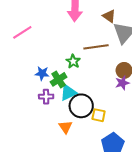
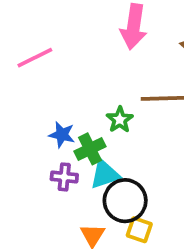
yellow square: (99, 115) -> (139, 230), moved

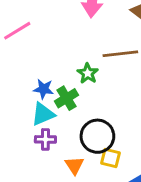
cyan triangle: (105, 174) -> (43, 114), moved
purple cross: (64, 177) -> (45, 139), moved

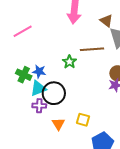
green cross: (66, 98) -> (24, 75), moved, turned -35
black circle: (97, 136) -> (54, 93), moved

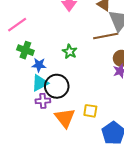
brown line: (92, 49) -> (106, 36), moved
green cross: (24, 75) -> (25, 50), moved
orange triangle: (58, 124) -> (65, 118), size x1.5

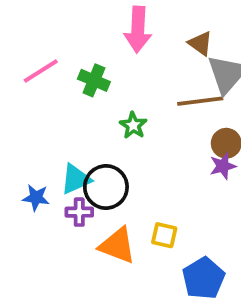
green cross: (25, 50) -> (94, 80), moved
blue star: (39, 65) -> (36, 198), moved
orange triangle: (65, 118) -> (117, 245), turned -35

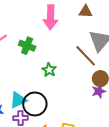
brown triangle: (200, 43) -> (86, 12), moved, turned -32
brown line: (200, 101) -> (86, 56), turned 55

